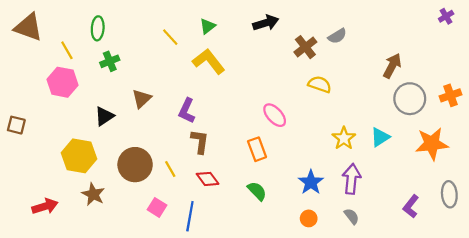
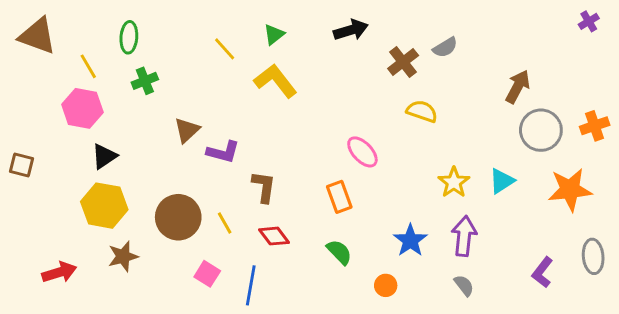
purple L-shape: (187, 111) -> (223, 152), moved, turned -100
black triangle: (104, 116) -> (104, 156), moved
brown star: (93, 194) -> (123, 256), turned 30
orange circle: (309, 218) -> (386, 285), moved

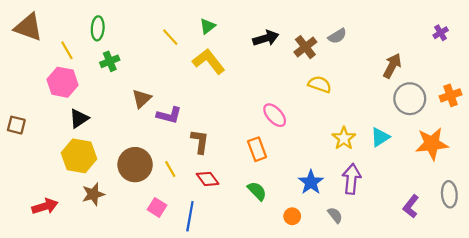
purple cross: (589, 21) -> (441, 33), moved
black arrow: (351, 30) -> (266, 38), moved
gray semicircle: (464, 285) -> (335, 215), moved

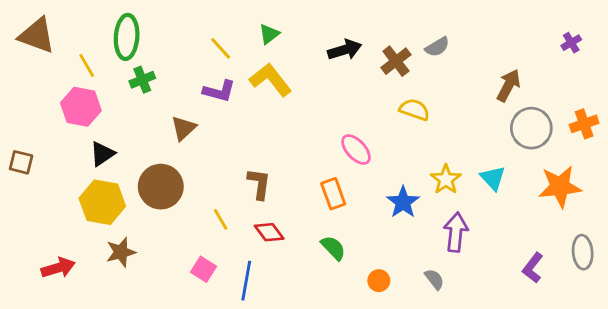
green ellipse: (98, 28) -> (127, 37), size x1.4
purple L-shape: (169, 115) -> (219, 91), moved
cyan triangle: (380, 137) -> (493, 178), turned -40
brown circle: (135, 165) -> (161, 187), moved
blue star: (311, 182) -> (403, 202), moved

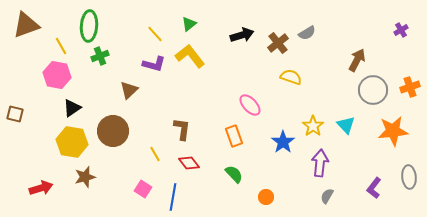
brown triangle: (37, 35) -> (26, 25), turned -40
gray semicircle: (434, 279) -> (327, 196), moved, turned -112

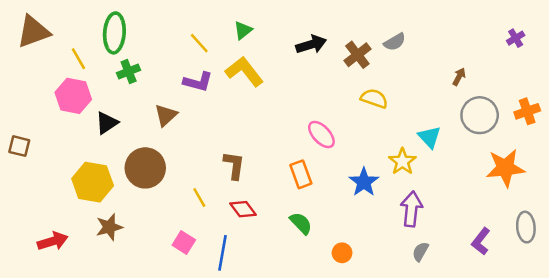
brown arrow: (357, 60) -> (459, 77), size x0.6
black triangle: (72, 108) -> (107, 123), moved
cyan triangle: (346, 125) -> (429, 137), moved

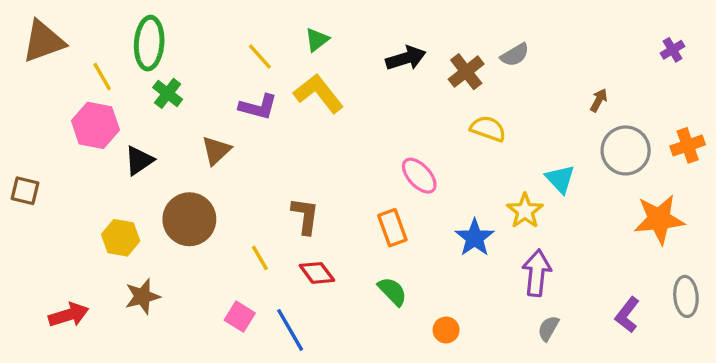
green cross: (129, 71) -> (168, 93), turned -30
yellow hexagon: (93, 182) -> (121, 238), size x0.7
blue line: (222, 253) -> (290, 330), turned -40

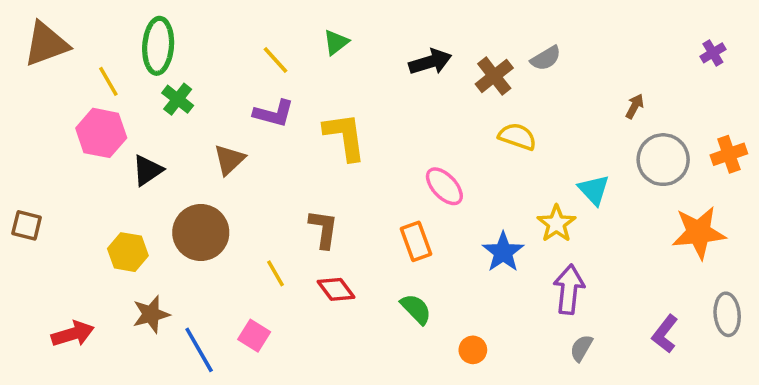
yellow L-shape: (319, 93) -> (345, 136), moved, turned 30
brown square: (25, 191) -> (27, 225), moved
blue line: (290, 330) -> (199, 350), moved

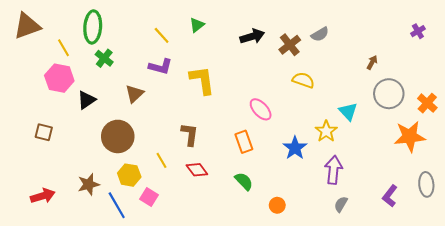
orange cross: (729, 154) -> (427, 103), moved, turned -30
brown square: (27, 225) -> (44, 132), moved
yellow hexagon: (128, 252) -> (129, 175), moved

